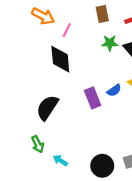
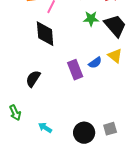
black semicircle: (47, 108) -> (33, 79), size x0.7
green arrow: (38, 144) -> (15, 113), moved

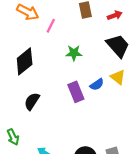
green star: (91, 19) -> (74, 53), moved
black diamond: (45, 34) -> (25, 61), moved, turned 56

